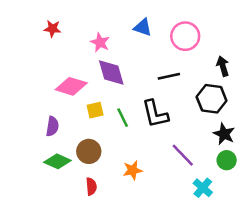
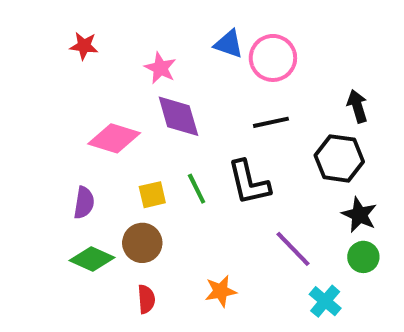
pink circle: (185, 36) -> (273, 58), moved
yellow square: (95, 110) -> (152, 195), moved
orange star: (133, 170) -> (221, 291), moved

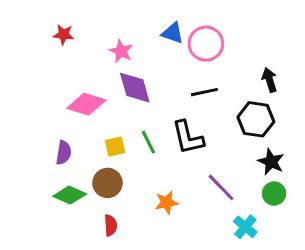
orange star: (221, 291) -> (167, 203), moved

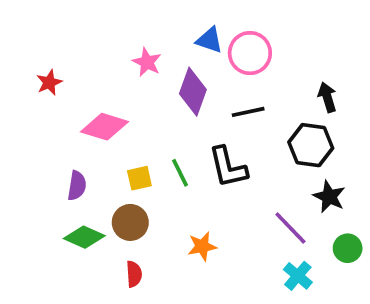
red star: (64, 35) -> (49, 82), moved, turned -30
purple diamond: (135, 88) -> (193, 92), moved, turned 36
purple line: (221, 187) -> (290, 228), moved
green circle: (274, 194) -> (348, 248), moved

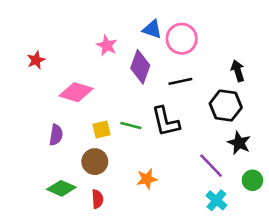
green line: (180, 173) -> (131, 126), turned -50
green diamond: (84, 237) -> (61, 188), moved

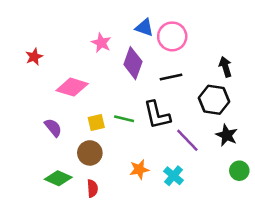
purple semicircle: (56, 135) -> (53, 128), turned -48
purple line: (211, 166) -> (187, 140), moved
cyan cross: (216, 200) -> (173, 176), moved

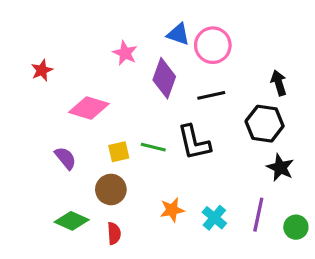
purple line: (187, 140) -> (258, 215), moved, turned 56
green circle: (239, 171) -> (296, 227), moved

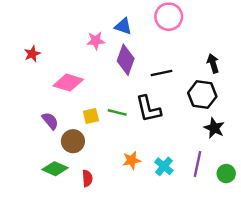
blue triangle: (178, 34) -> (123, 26), moved
pink circle: (213, 45) -> (169, 17), moved
pink star: (125, 53) -> (96, 41), turned -30
brown circle: (111, 189) -> (73, 141), moved

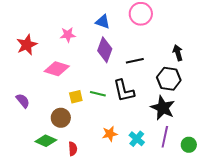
pink star: (96, 41) -> (68, 35), moved
red star: (32, 54) -> (27, 45), size x1.5
purple semicircle: (50, 121) -> (23, 101), moved
black star: (214, 128) -> (163, 108), moved, size x1.4

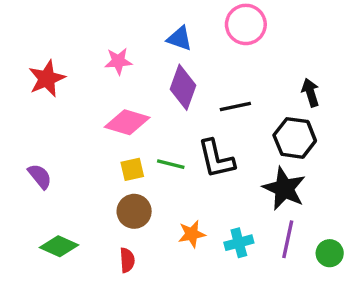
pink diamond: (57, 69) -> (127, 122), moved
brown circle: (61, 118) -> (134, 211), moved
cyan cross: (137, 139) -> (239, 243), turned 35
green diamond: (46, 141) -> (59, 246), moved

